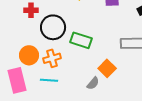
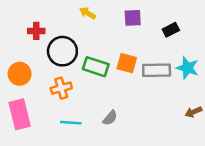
orange circle: (29, 55) -> (20, 74), moved
orange square: (107, 68) -> (127, 63), moved, turned -30
cyan line: (49, 80) -> (71, 123), moved

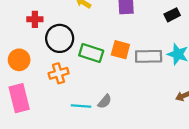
black rectangle: (171, 30) -> (172, 15), moved
cyan line: (71, 123) -> (81, 106), moved

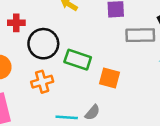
orange square: (120, 50) -> (110, 78), moved
gray rectangle: (149, 56) -> (140, 35), moved

